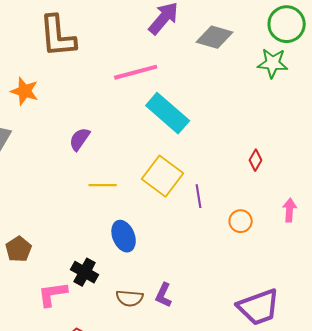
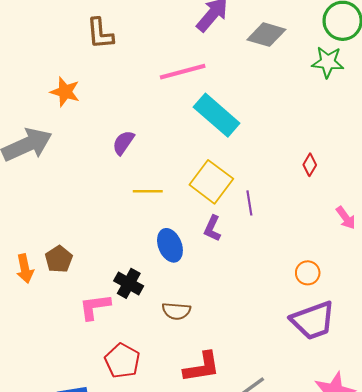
brown L-shape: (58, 36) -> (100, 34), size x0.7
pink arrow: (290, 210) -> (346, 218), turned 140
orange circle: (241, 221) -> (308, 273), moved
purple L-shape: (164, 295) -> (212, 228), moved

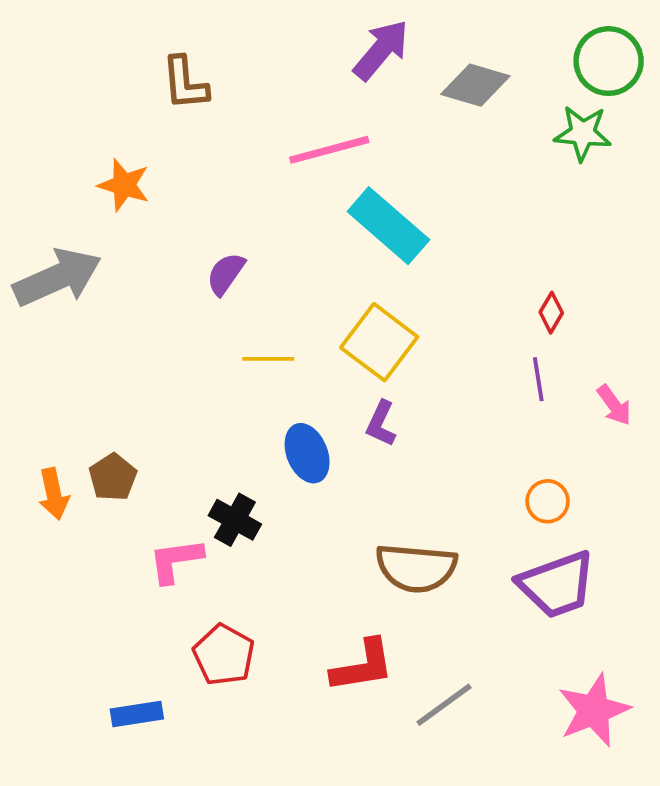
purple line: (249, 203) -> (538, 379), moved
brown semicircle: (176, 311) -> (416, 568), moved, size x1.6

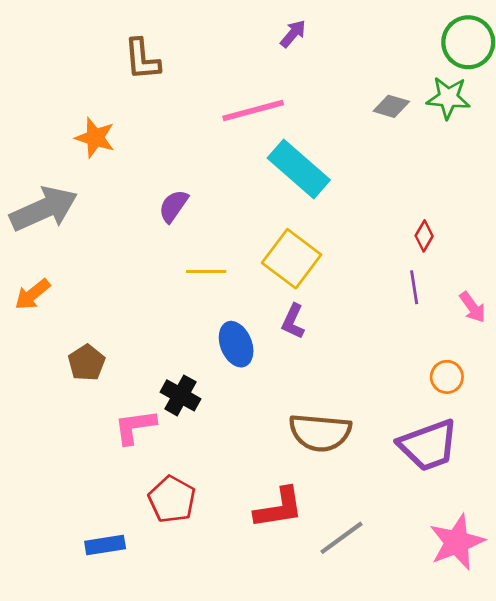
purple arrow: (381, 50) -> (293, 34), size x0.6
gray diamond: (475, 85) -> (391, 106), moved, size x0.7
orange arrow: (54, 494) -> (32, 294), moved, turned 63
orange circle: (548, 501) -> (447, 377), moved

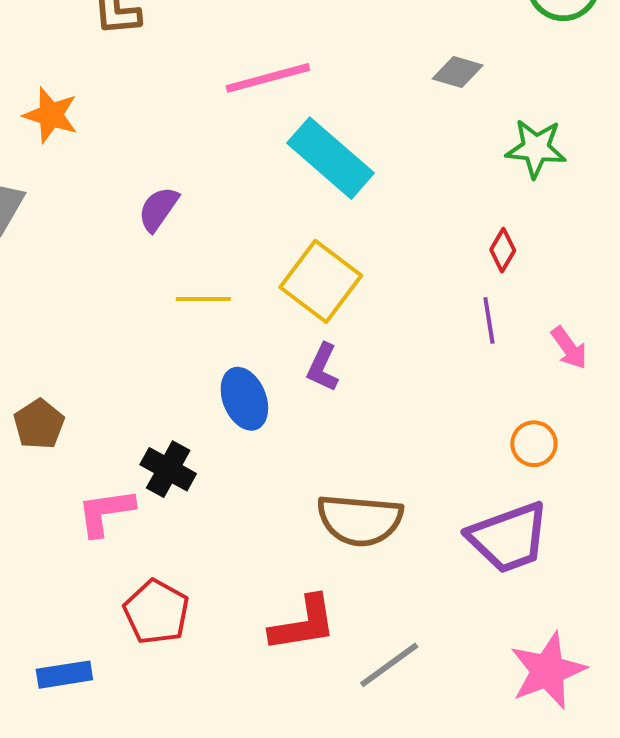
green star: (448, 98) -> (536, 148), moved

